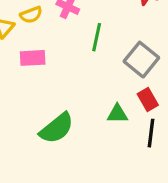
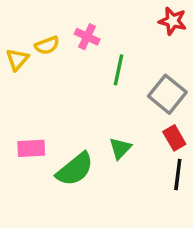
pink rectangle: (33, 58) -> (31, 148), moved
green triangle: (117, 114) -> (120, 148), moved, turned -45

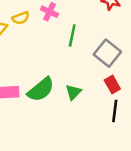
green semicircle: (75, 169) -> (41, 90), moved

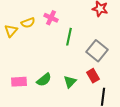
red rectangle: (112, 85) -> (93, 76), moved
green semicircle: (41, 90) -> (44, 80), size x0.7

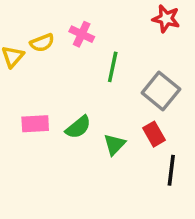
green semicircle: (44, 80) -> (78, 127), moved
pink rectangle: (19, 82) -> (35, 124), moved

